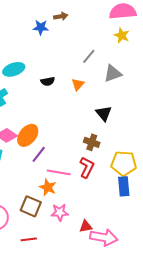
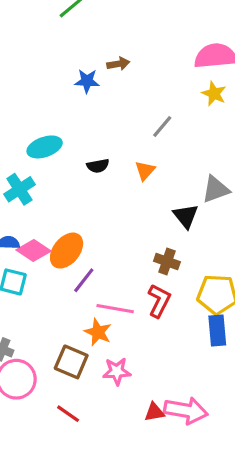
gray triangle: (113, 73) -> (216, 189), moved
red triangle: (86, 226) -> (154, 412), moved
red line: (29, 239) -> (68, 414), turned 42

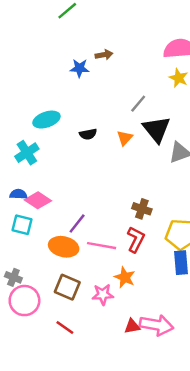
black triangle: (186, 216) -> (157, 129), moved, size x1.4
orange ellipse: (67, 251) -> (64, 247), moved, turned 64
orange star: (98, 332) -> (125, 277), moved

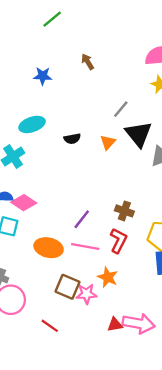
brown arrow: (104, 55) -> (88, 62), turned -112
blue star: (80, 68) -> (43, 76), moved
purple line: (77, 224) -> (82, 219), moved
brown square: (67, 287) -> (68, 287), moved

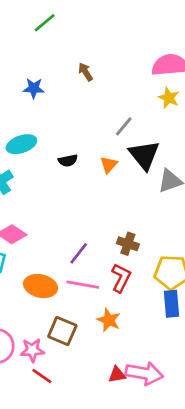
pink star: (86, 294) -> (32, 350), moved

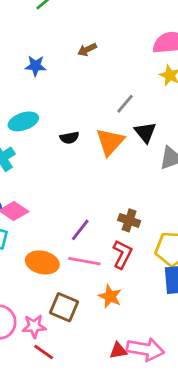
brown arrow: (86, 72) -> (87, 50), turned -84
black triangle: (144, 155) -> (145, 132), size x0.7
orange triangle: (109, 165) -> (110, 142), size x1.6

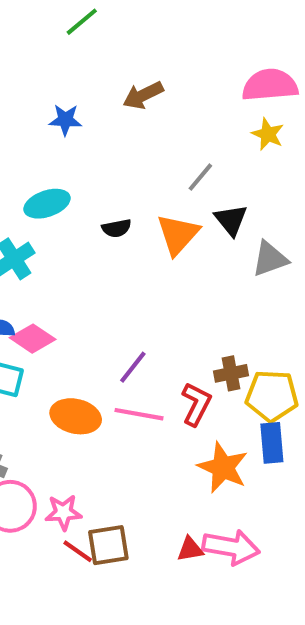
brown arrow: (87, 50) -> (143, 95), size x1.4
brown cross: (129, 220) -> (231, 373), moved, turned -30
orange star: (110, 296) -> (223, 467), moved, size x1.4
brown square: (64, 307) -> (108, 545), moved, turned -32

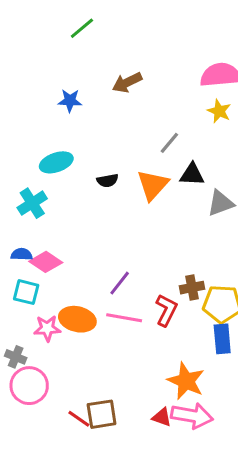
black triangle: (231, 220) -> (192, 174), turned -48
orange star: (223, 467) -> (186, 381), moved
pink star: (63, 512) -> (47, 328), moved
red triangle: (190, 549) -> (162, 417), turned 30

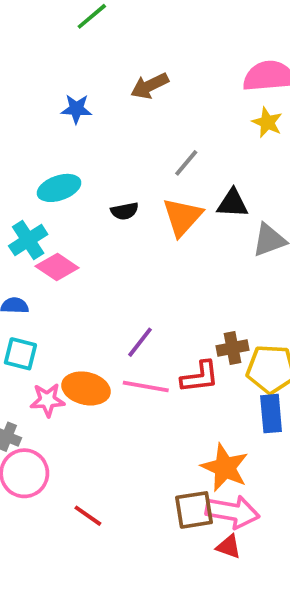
gray line: (169, 143) -> (186, 163), moved
pink diamond: (46, 262) -> (57, 267), moved
red L-shape: (166, 310) -> (200, 377), turned 56
brown square: (102, 414) -> (194, 510), moved
red triangle: (162, 417) -> (229, 547), moved

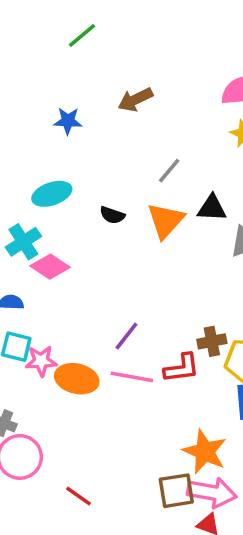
black semicircle: (125, 211) -> (112, 215), turned 30
pink star: (47, 400) -> (41, 361), moved

